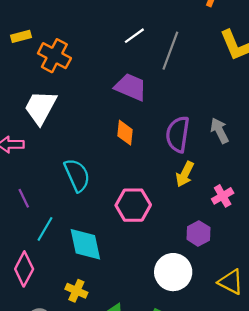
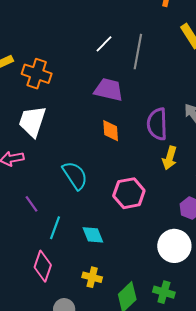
cyan diamond: (85, 244) -> (93, 235), size x0.7

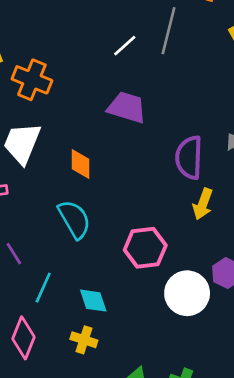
gray line: (138, 52) -> (168, 31), moved
orange diamond: (111, 131) -> (81, 164), moved
white circle: (174, 246) -> (187, 293), moved
yellow cross: (92, 277) -> (84, 340), moved

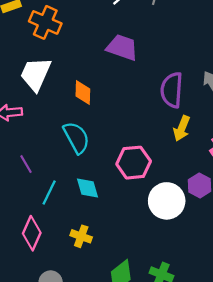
cyan diamond: (93, 301) -> (88, 188), moved

